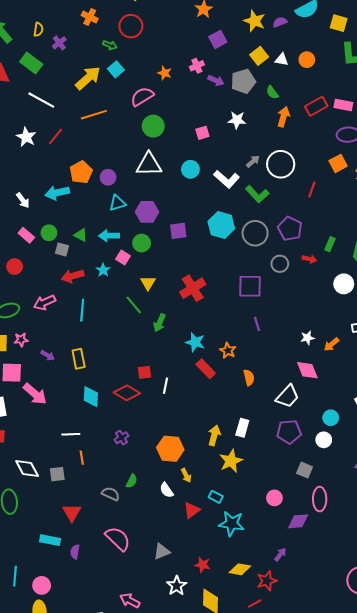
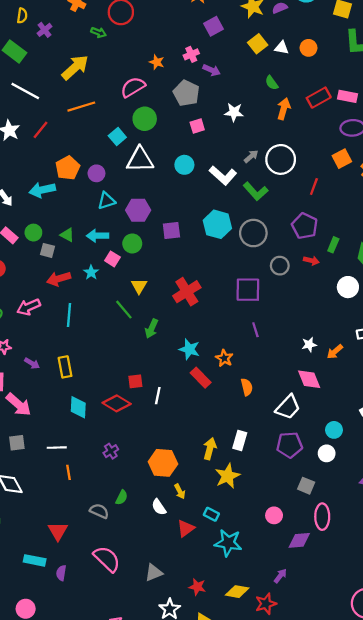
cyan square: (116, 69) -> (117, 137), moved
gray pentagon: (243, 81) -> (186, 93), moved, turned -30
purple pentagon: (290, 229) -> (305, 226), moved
gray square: (57, 474) -> (17, 443), moved

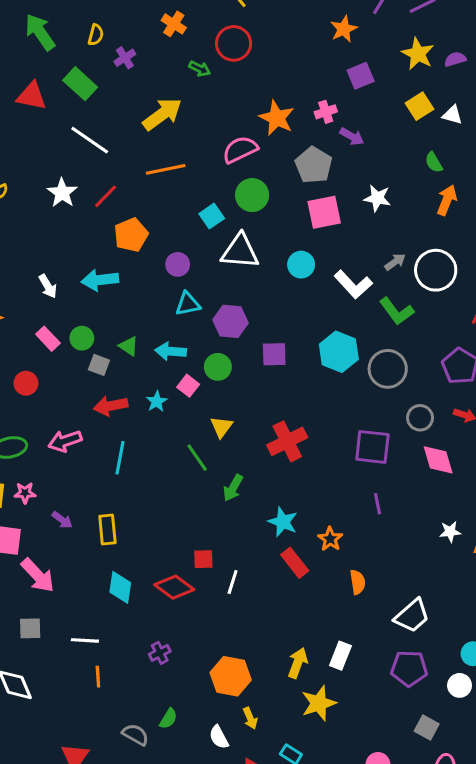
orange star: (157, 62) -> (277, 118), size x1.6
pink square: (197, 126) -> (324, 212), size x1.6
orange pentagon: (68, 168) -> (131, 235), moved
pink diamond: (309, 379) -> (438, 460), moved

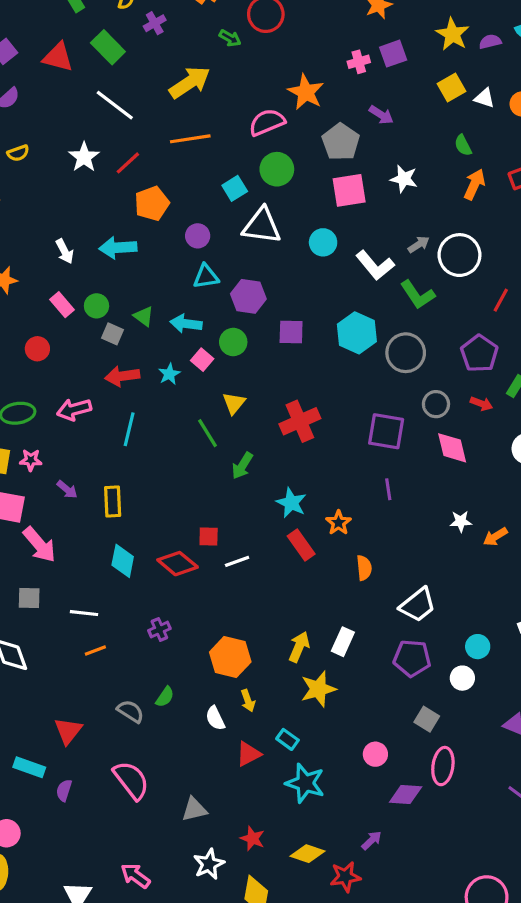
pink cross: (326, 112) -> (359, 62), moved
white line: (233, 582) -> (237, 561), turned 50
orange line: (98, 677) -> (95, 651), turned 70

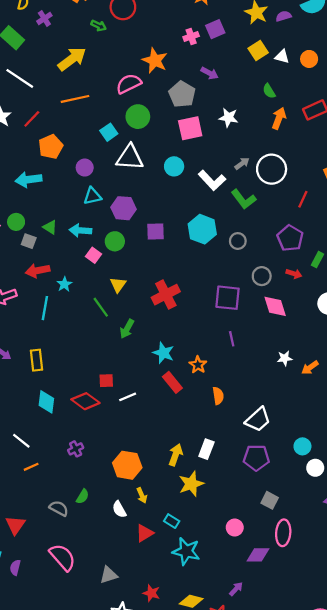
gray circle: (406, 353) -> (238, 241), size x0.6
cyan star: (169, 374) -> (64, 284), moved
white line: (84, 613) -> (21, 441), turned 36
white circle: (462, 678) -> (315, 468), moved

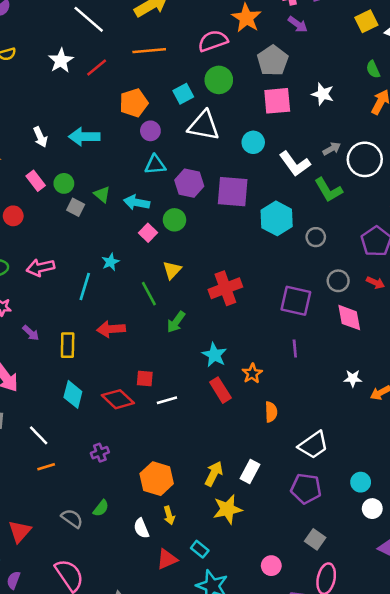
purple arrow: (210, 73) -> (298, 24), moved
orange pentagon: (51, 147) -> (134, 103), moved
purple square: (155, 232) -> (233, 192), moved, size x1.5
red arrow: (38, 271) -> (111, 329), moved

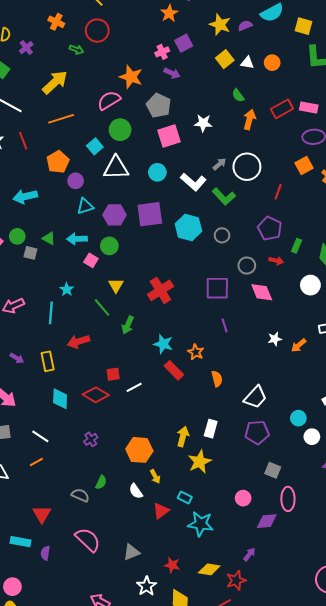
red line: (97, 67) -> (23, 141), turned -60
orange line: (46, 467) -> (36, 462), moved

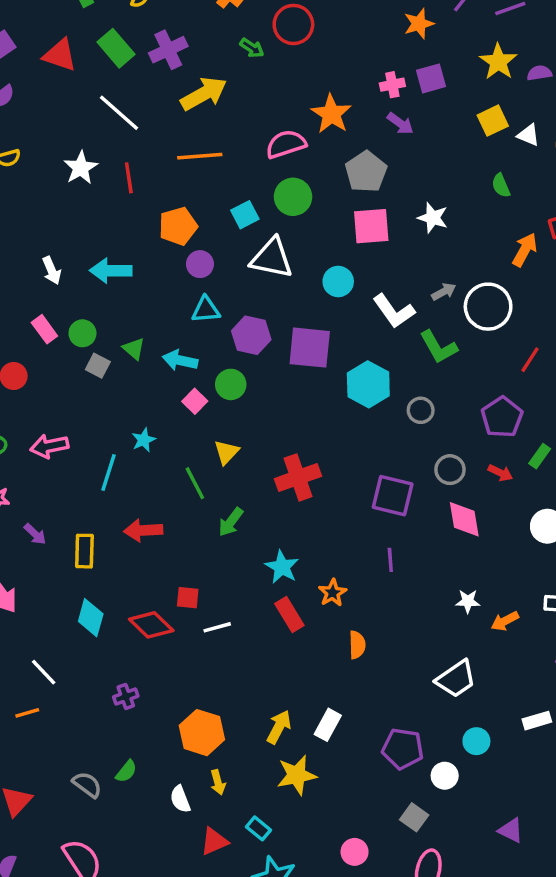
purple cross: (26, 48) -> (168, 50), moved, size x1.5
orange arrow: (249, 119) -> (525, 250), moved
white trapezoid: (255, 397) -> (456, 679), moved
white circle: (312, 437) -> (445, 776), moved

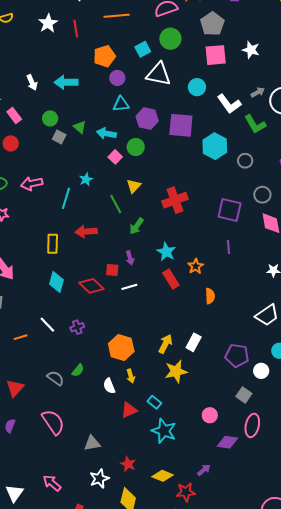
pink rectangle: (44, 329) -> (14, 116), moved
purple arrow: (35, 534) -> (130, 258), moved, turned 32
white line: (44, 672) -> (47, 325), moved

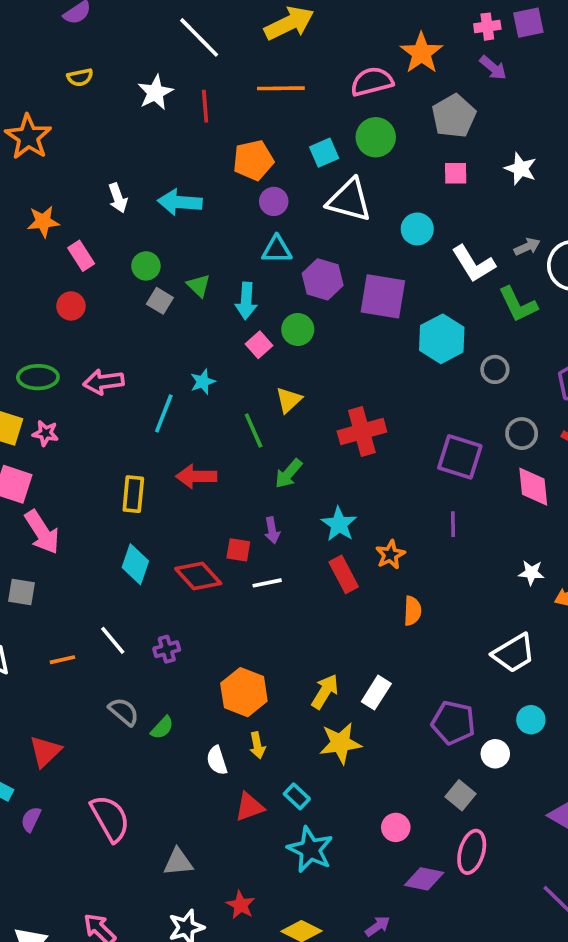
pink square: (216, 55) -> (456, 173), size x0.6
cyan arrow: (106, 133) -> (246, 301), turned -102
gray semicircle: (56, 378) -> (124, 712), moved

